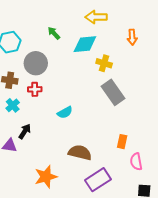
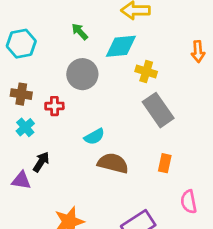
orange arrow: (132, 37) -> (198, 52), moved
gray circle: (36, 63) -> (82, 74), moved
orange rectangle: (122, 142) -> (165, 163), moved
brown semicircle: (80, 153) -> (113, 163), moved

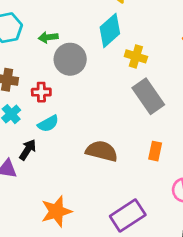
green arrow: (80, 32) -> (48, 37), moved, turned -54
cyan diamond: (121, 46) -> (110, 30), turned -36
cyan semicircle: (94, 137) -> (48, 124), moved

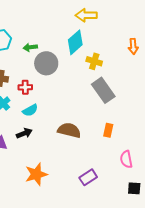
black arrow: (28, 150) -> (24, 133), moved, turned 35
purple rectangle: (128, 215) -> (88, 177), size x0.7

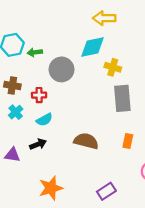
cyan diamond: (75, 42) -> (93, 47), turned 30
green arrow: (30, 47) -> (35, 52), moved
gray rectangle: (103, 90) -> (122, 98), turned 30

